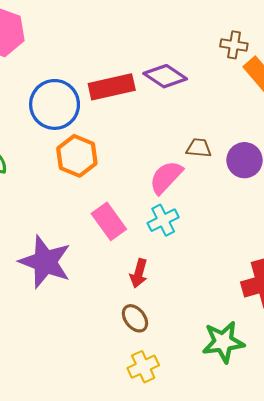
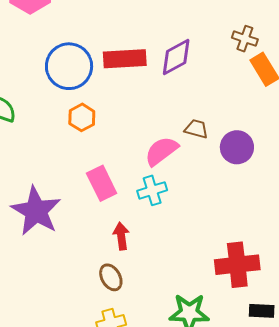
purple diamond: (165, 76) -> (176, 57), turned -72
orange hexagon: (77, 156) -> (82, 117), size x0.7
red arrow: (139, 273) -> (121, 236), turned 148

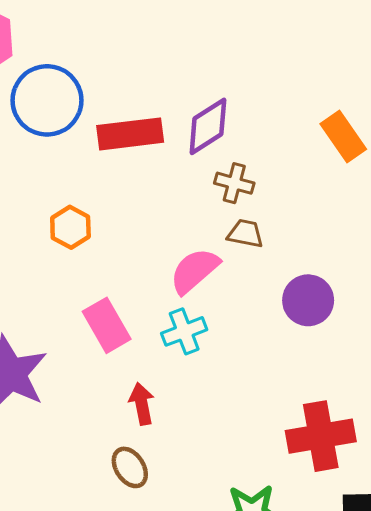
brown cross: (245, 39) -> (234, 183), moved
blue circle: (69, 66) -> (47, 100), moved
purple circle: (237, 147) -> (308, 300), moved

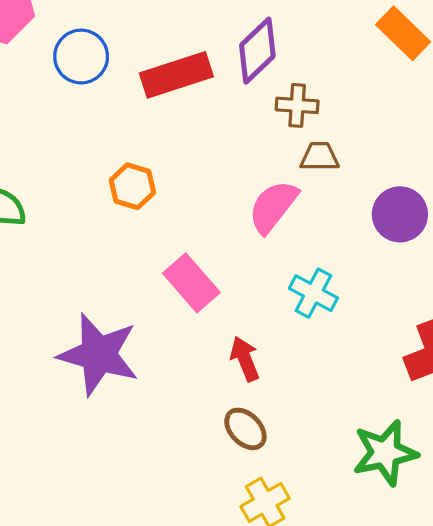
blue circle: (47, 100) -> (81, 57), size x0.7
cyan cross: (184, 331) -> (313, 293), moved, turned -30

